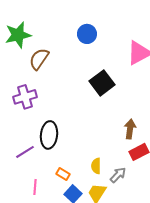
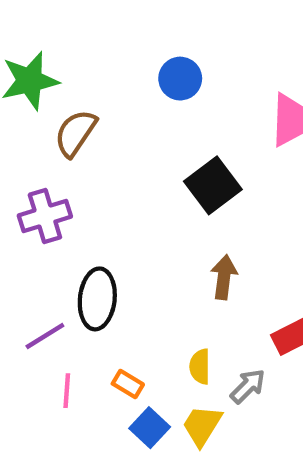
brown arrow: (130, 129) -> (224, 277), moved
pink line: (35, 187) -> (67, 391), moved

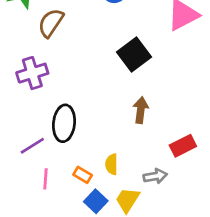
yellow semicircle: (200, 367) -> (112, 164), moved
gray arrow: (248, 386) -> (155, 176), turned 35

